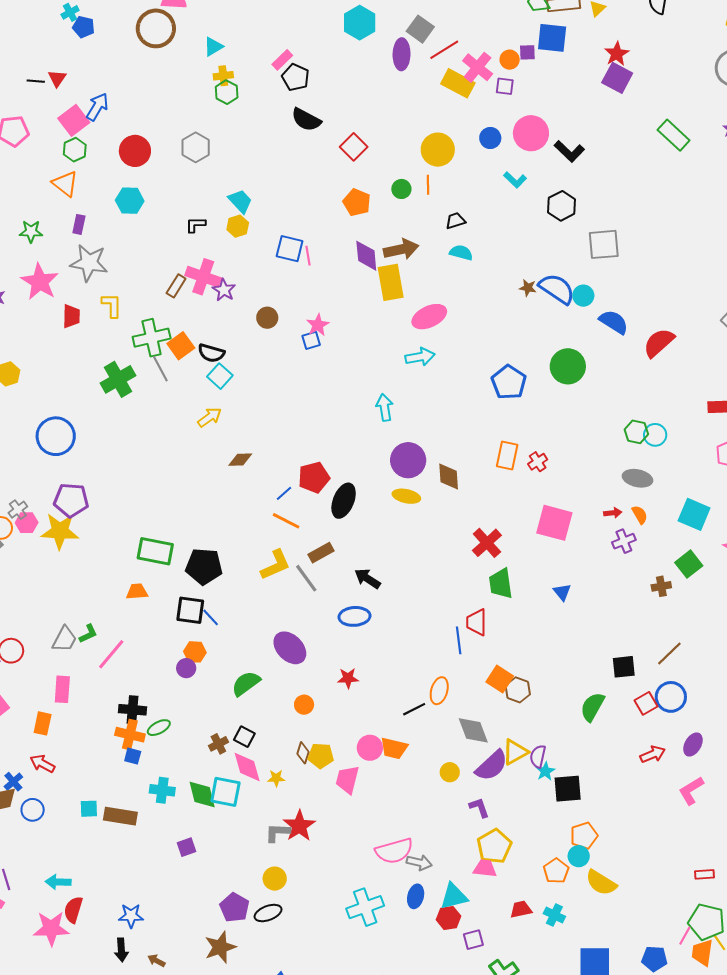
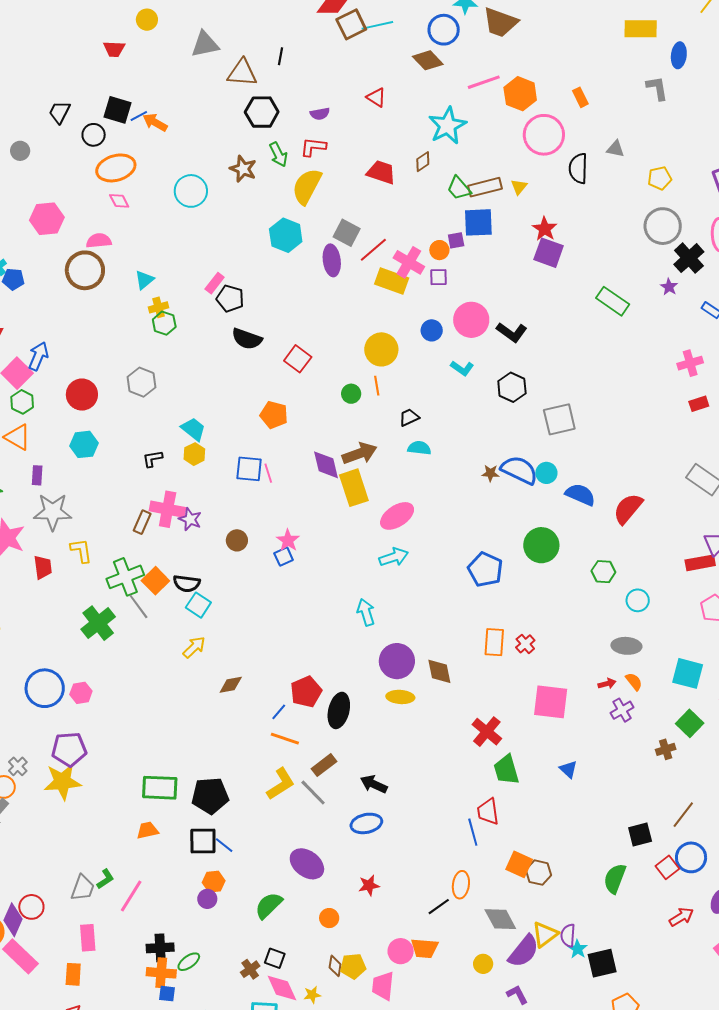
orange pentagon: (357, 202) -> (274, 415), moved
green hexagon: (636, 432) -> (603, 572), moved
pink hexagon: (27, 523) -> (81, 693), moved

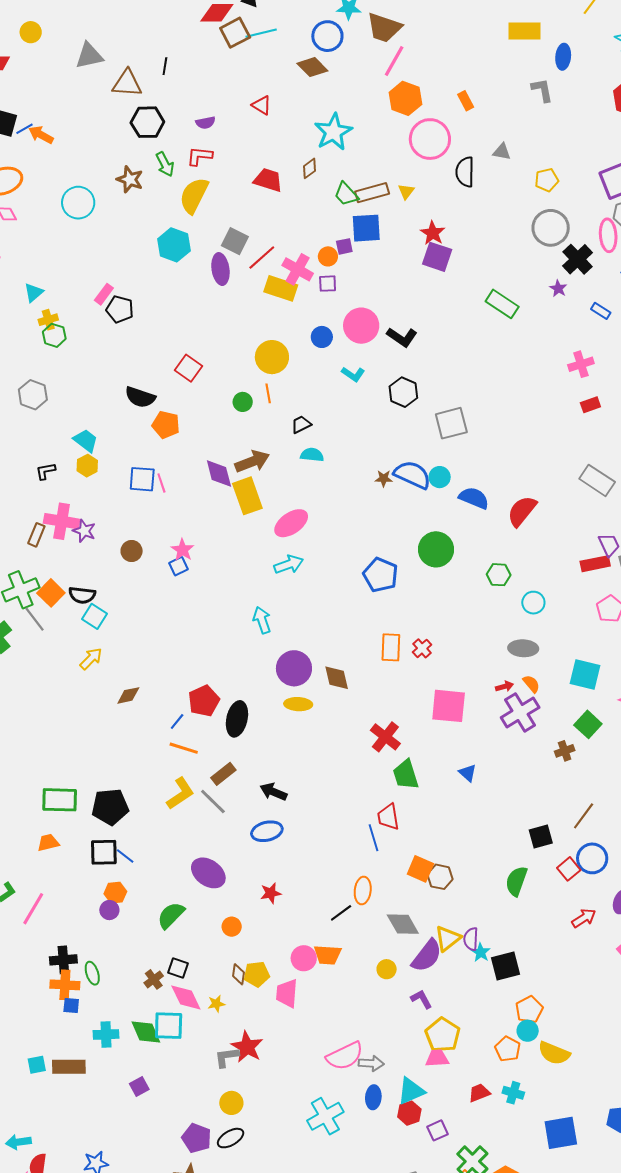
pink line: (484, 82) -> (394, 61), moved, turned -40
black semicircle: (247, 339) -> (140, 397), moved
purple cross: (622, 710) -> (520, 713), size x1.6
green ellipse: (189, 962) -> (92, 973), turned -70

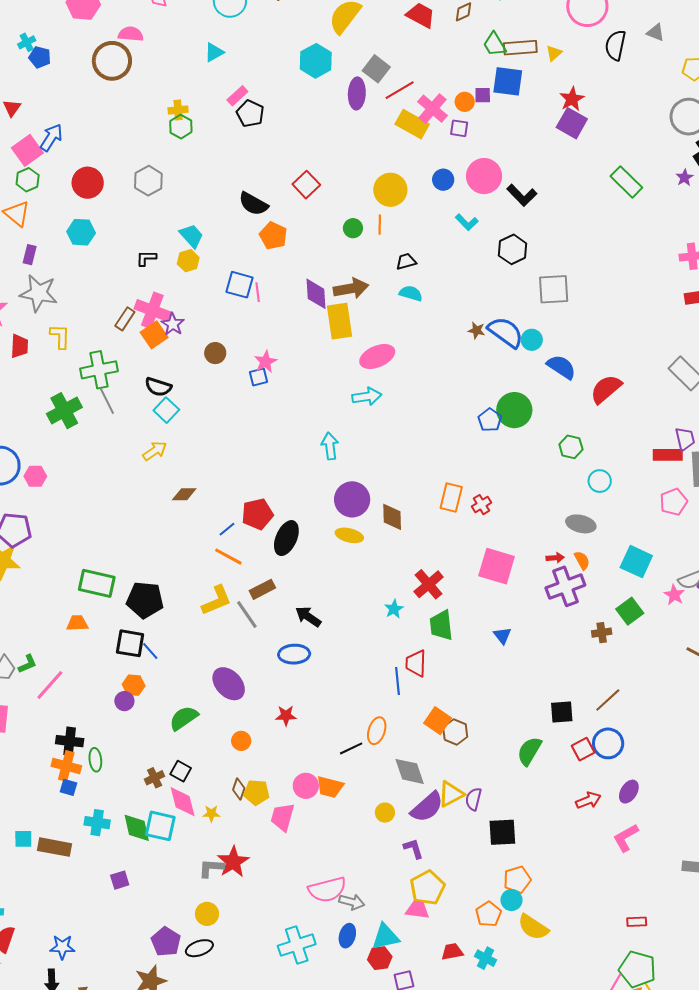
cyan triangle: (34, 292) -> (214, 52), moved
blue pentagon: (380, 575) -> (490, 420), moved, size x0.7
orange square: (51, 593) -> (154, 335), moved
cyan star: (481, 952) -> (394, 609), moved

